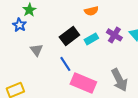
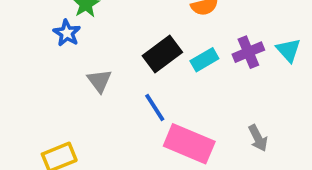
purple cross: (114, 35) -> (248, 52), turned 35
gray arrow: (119, 80) -> (258, 138), size x0.6

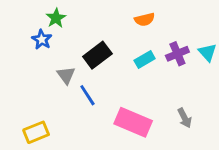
black rectangle: (162, 54) -> (97, 55), moved
blue line: (155, 108) -> (87, 95), moved

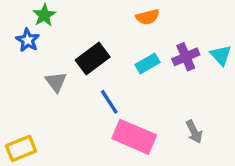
blue line: (87, 95) -> (109, 102), moved

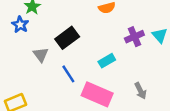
cyan rectangle: (148, 64) -> (107, 61), moved
blue line: (109, 102) -> (68, 74), moved

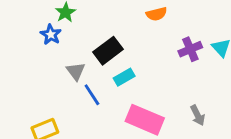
cyan rectangle: (107, 61) -> (124, 77), moved
blue line: (68, 74) -> (92, 95), moved

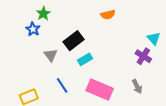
purple cross: (190, 49) -> (143, 56), moved, turned -35
blue line: (92, 95) -> (62, 85), moved

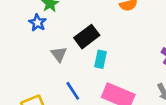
cyan rectangle: (85, 59) -> (101, 59), turned -48

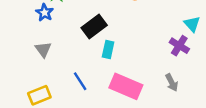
gray triangle: (59, 54) -> (43, 49), moved

